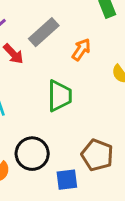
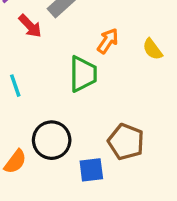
orange arrow: (81, 50) -> (108, 41), moved

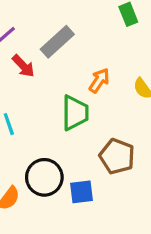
brown pentagon: (126, 142) -> (117, 156), moved
blue square: (91, 170) -> (81, 192), moved

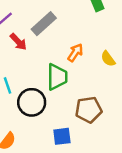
brown pentagon: (117, 156) -> (89, 110), turned -30
black circle: (44, 177) -> (32, 102), moved

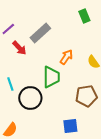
brown pentagon: (89, 110) -> (86, 96), moved
blue square: (62, 136) -> (70, 126), moved

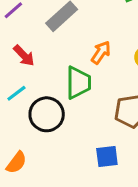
red arrow: (19, 48) -> (24, 56), moved
cyan line: (10, 84) -> (16, 93), turned 72

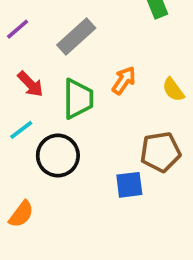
green trapezoid: (78, 83) -> (78, 99), moved
blue square: (107, 157) -> (129, 185), moved

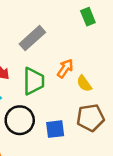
yellow semicircle: (173, 90) -> (84, 84), moved
blue square: (129, 185) -> (55, 129), moved

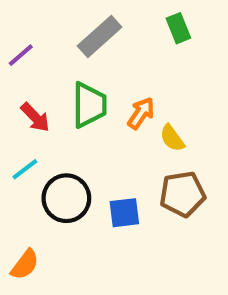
gray rectangle: (32, 38) -> (100, 36), moved
green trapezoid: (34, 81) -> (89, 105), moved

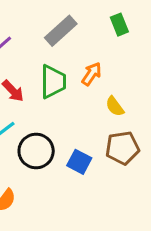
orange arrow: (141, 113) -> (92, 74), moved
blue square: (124, 213) -> (79, 162), turned 35

